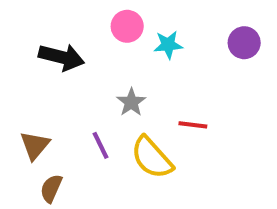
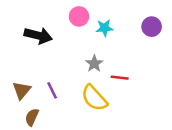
gray star: (131, 102) -> (94, 64), moved
purple line: (100, 145) -> (52, 90), moved

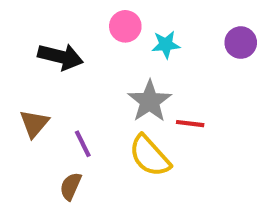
gray star: (94, 64) -> (150, 101), size x1.5
brown triangle: (22, 90) -> (34, 124), moved
brown semicircle: (32, 117) -> (71, 186), moved

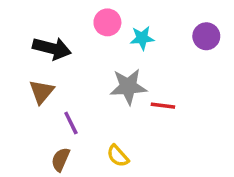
gray star: (150, 101) -> (128, 87), turned 30
brown triangle: (34, 124) -> (41, 92), moved
yellow semicircle: (150, 156) -> (118, 156), moved, size x0.6

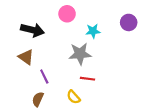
cyan star: (142, 38) -> (93, 31), moved
brown triangle: (41, 92) -> (26, 57), turned -35
red line: (163, 106) -> (88, 79), moved

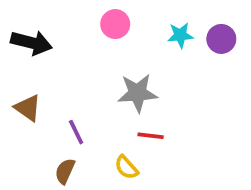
black arrow: (32, 30) -> (31, 43), moved
cyan star: (93, 31) -> (180, 35), moved
brown triangle: (26, 57) -> (28, 108), moved

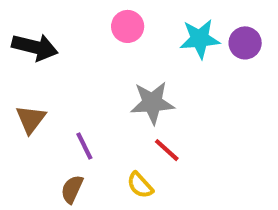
cyan star: (180, 35) -> (200, 39), size x1.4
brown triangle: (28, 108) -> (31, 119), turned 32
red line: (151, 136) -> (167, 150), turned 35

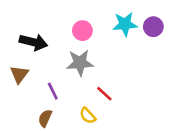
pink circle: (128, 26) -> (82, 31), moved
black arrow: (35, 47) -> (33, 42), moved
gray star: (152, 103) -> (80, 63), moved

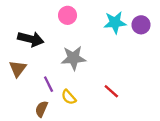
pink circle: (82, 31) -> (68, 15), moved
red line: (104, 94) -> (111, 91), moved
yellow semicircle: (88, 116) -> (69, 97), moved

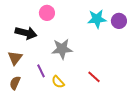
pink circle: (68, 15) -> (47, 13), moved
brown semicircle: (41, 109) -> (15, 83), moved

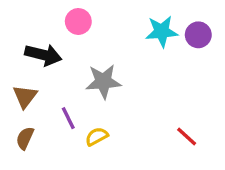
red line: (94, 77) -> (187, 136), moved
yellow semicircle: (58, 82) -> (97, 136), turned 104

